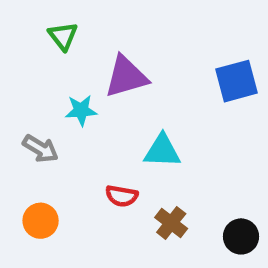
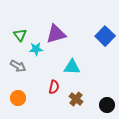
green triangle: (63, 36) -> (20, 35), moved
blue square: (236, 81) -> (105, 36), turned -30
red semicircle: (122, 196) -> (54, 87), turned -88

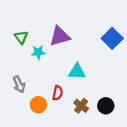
gray arrow: (18, 66) -> (19, 84), moved, turned 35
orange circle: (18, 98) -> (38, 105), moved
black circle: (107, 105) -> (106, 106), moved

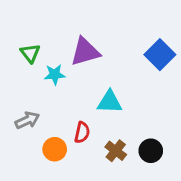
gray arrow: (19, 84) -> (27, 120), turned -91

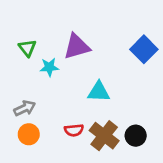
red semicircle: (82, 132) -> (74, 130), moved, turned 72
orange circle: (55, 149) -> (29, 134), moved
brown cross: (116, 151) -> (104, 136), size x1.5

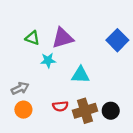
green triangle: (27, 48) -> (32, 38), moved, turned -32
cyan star: (49, 67) -> (48, 60), moved
brown cross: (104, 136) -> (85, 111), turned 35

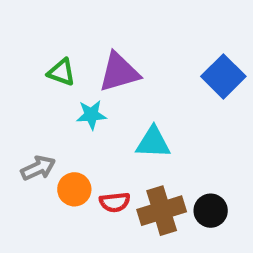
orange circle: (23, 110) -> (74, 189), moved

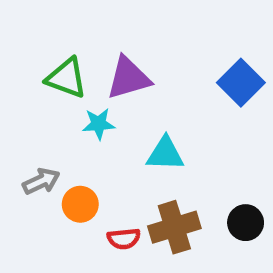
green triangle: (62, 72) -> (66, 78), size x1.4
red semicircle: (115, 202) -> (124, 239), moved
black circle: (211, 211) -> (246, 223), moved

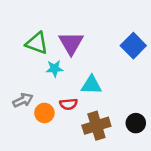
purple triangle: (128, 78) -> (71, 43), turned -44
red semicircle: (124, 239) -> (69, 104), moved

